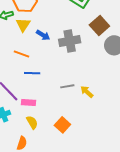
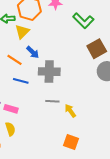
blue arrow: (43, 35) -> (33, 52), moved
gray cross: (70, 41) -> (49, 72), moved
orange square: (62, 125) -> (71, 142), moved, turned -35

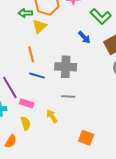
blue arrow: (33, 52) -> (84, 37), moved
orange line: (14, 60) -> (31, 54), turned 42
yellow arrow: (70, 111) -> (52, 116), moved

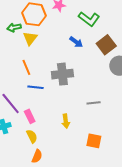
gray line: (68, 97) -> (94, 103), moved
pink rectangle: (27, 103) -> (30, 116), turned 56
yellow arrow: (52, 116) -> (66, 121), moved, turned -144
orange semicircle: (11, 141) -> (37, 156), moved

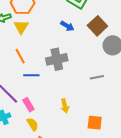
gray line: (94, 103) -> (97, 77), moved

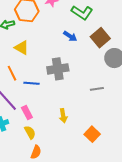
yellow triangle: (21, 27) -> (22, 48), moved, turned -35
orange line: (20, 56) -> (12, 73), moved
orange square: (95, 123) -> (92, 134), turned 35

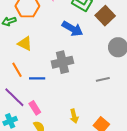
blue arrow: (70, 36) -> (72, 29), size x1.5
brown square: (100, 38) -> (105, 16), moved
yellow arrow: (63, 116) -> (74, 116), moved

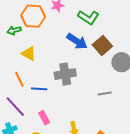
brown square: (105, 16) -> (102, 46), moved
pink rectangle: (35, 108) -> (44, 118), moved

